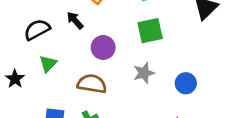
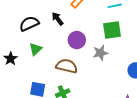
gray star: (144, 73) -> (100, 53), moved

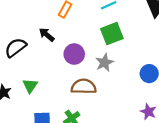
green triangle: (36, 49) -> (30, 86), moved
brown semicircle: (67, 66) -> (84, 87), moved

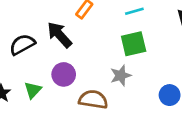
black arrow: (47, 35) -> (59, 35), size x1.5
purple circle: (74, 54) -> (64, 74), moved

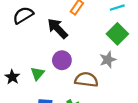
green square: (134, 44) -> (117, 34), turned -30
black semicircle: (22, 45) -> (23, 15), moved

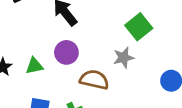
green triangle: (37, 74) -> (34, 66), turned 32

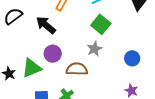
green triangle: (34, 66) -> (32, 68), size x1.5

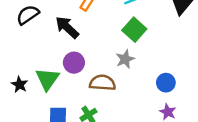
blue circle: (132, 58) -> (166, 83), moved
green triangle: (32, 68) -> (47, 79), turned -35

